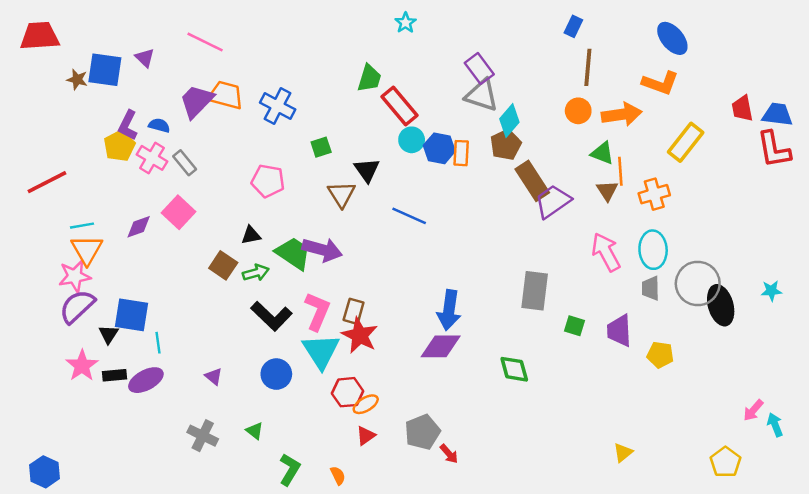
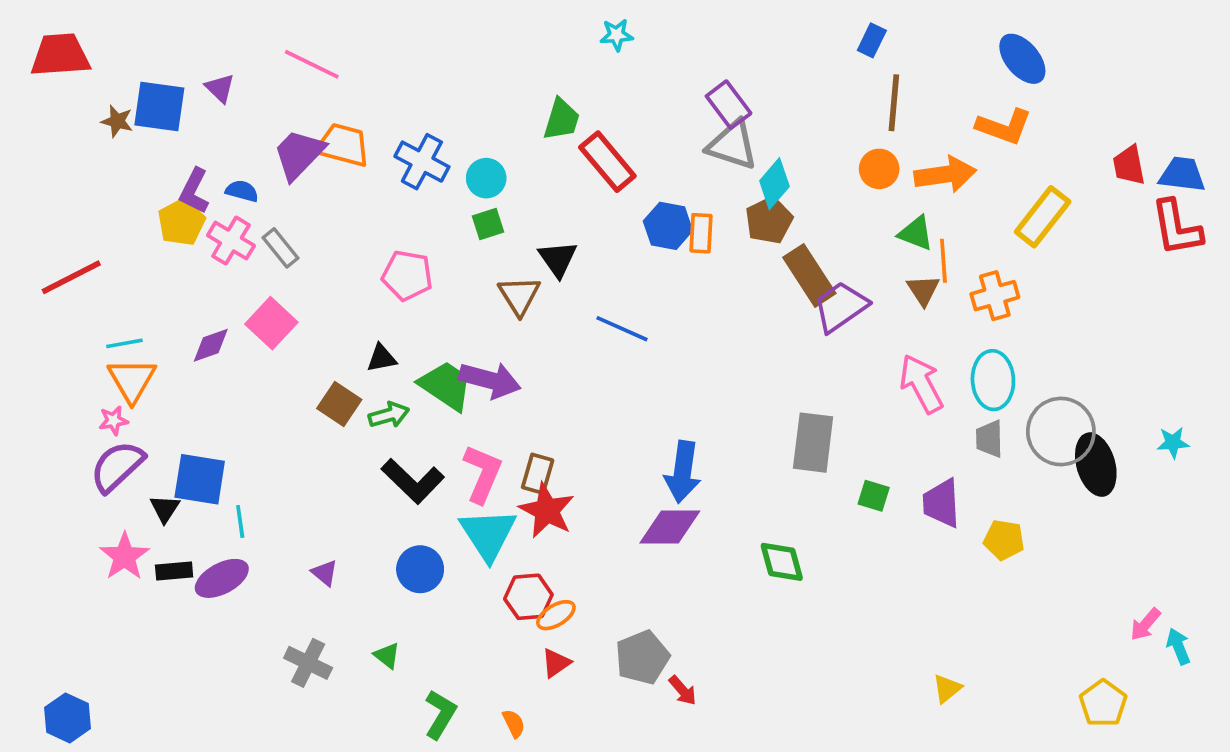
cyan star: (406, 23) -> (617, 35), turned 30
cyan circle: (412, 140) -> (486, 178), moved
pink star: (75, 276) -> (113, 420), size x0.6

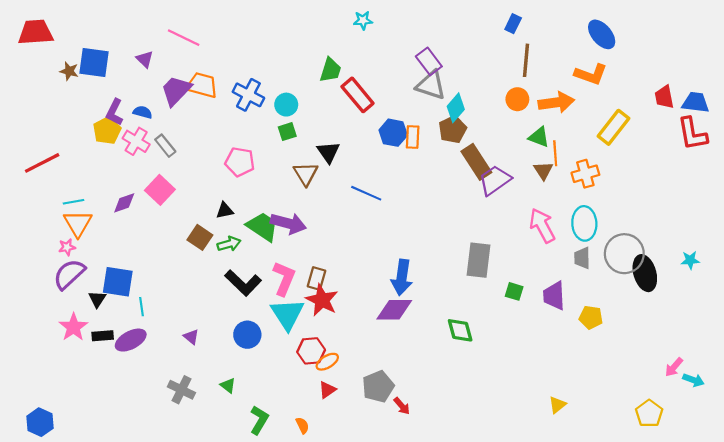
purple triangle: (220, 88) -> (145, 59), moved
cyan arrow: (1178, 646) -> (693, 380), turned 132

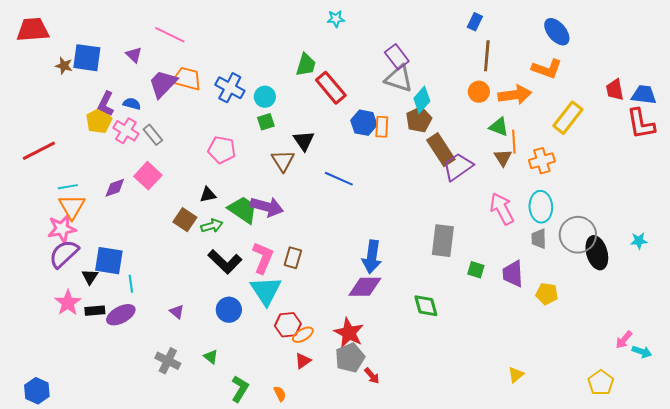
pink star: (67, 247) -> (62, 229), size x1.8
red star: (322, 300) -> (349, 333), moved

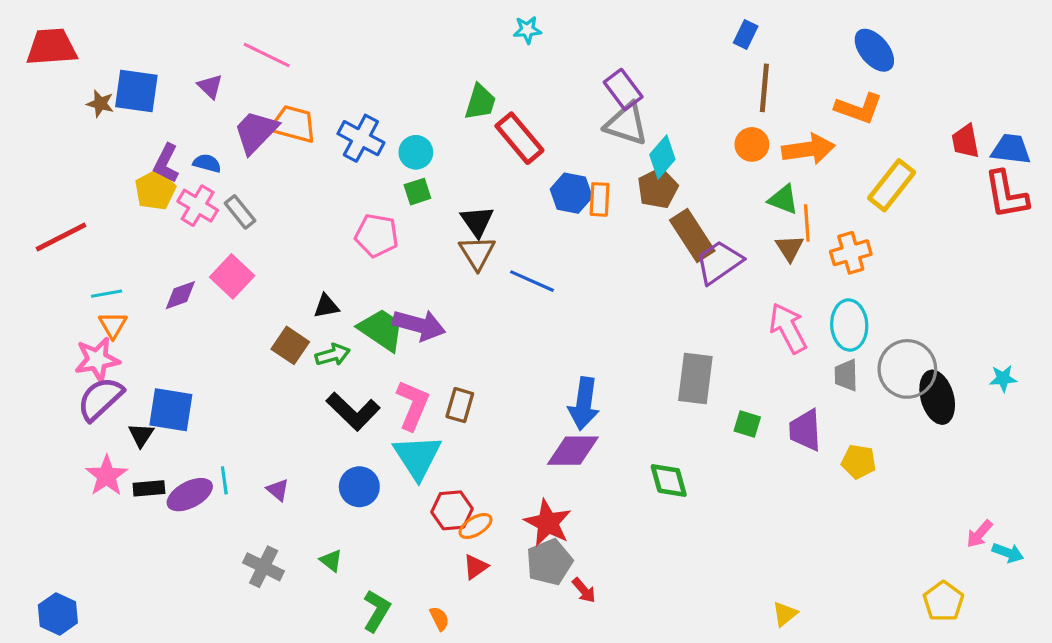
pink pentagon: (222, 150) -> (377, 236), moved
brown triangle: (283, 161) -> (477, 253), moved
orange triangle: (72, 207) -> (113, 325), size x0.7
cyan line: (131, 284) -> (224, 480), moved
yellow triangle: (516, 375) -> (785, 614), moved

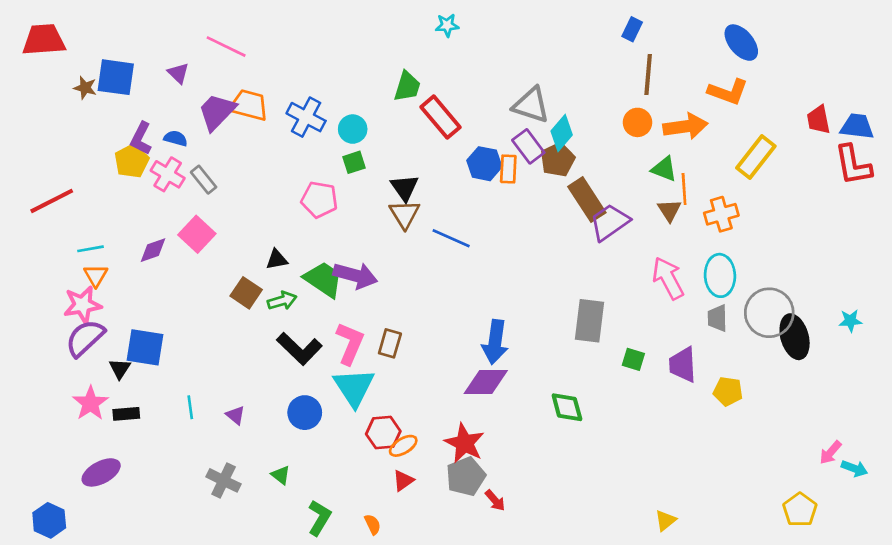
purple rectangle: (623, 89) -> (528, 146), moved
purple ellipse: (190, 495) -> (101, 472), moved

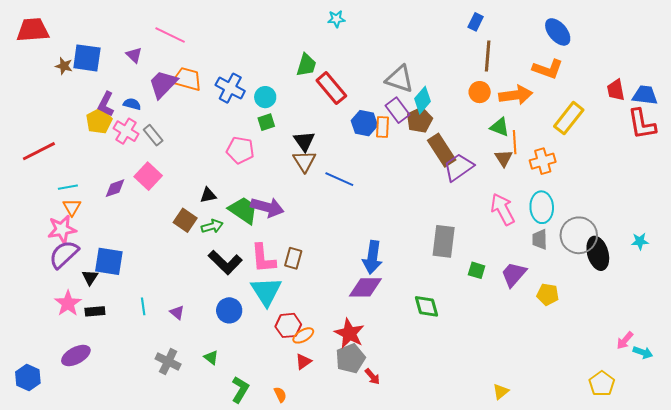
pink L-shape: (350, 343) -> (263, 258), turned 152
purple trapezoid: (683, 365) -> (514, 274), turned 44
blue hexagon: (49, 520) -> (28, 378), moved

